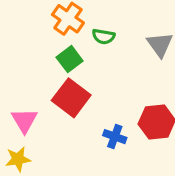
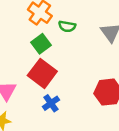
blue cross: (115, 137) -> (51, 103), moved, turned 35

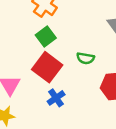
green semicircle: (67, 26) -> (85, 58), moved

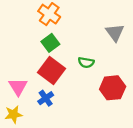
blue cross: (56, 98) -> (46, 98), moved

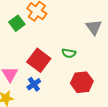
green square: (50, 43) -> (17, 23), moved
red hexagon: (113, 88) -> (82, 82), moved

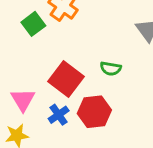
red hexagon: (82, 82) -> (94, 112), moved

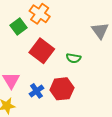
red square: (66, 79) -> (42, 51), moved

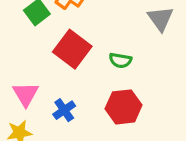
red hexagon: (62, 89) -> (124, 107), moved

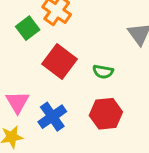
blue cross: (64, 110) -> (52, 117), size x1.4

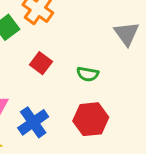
red square: (60, 62) -> (41, 63), size x0.6

